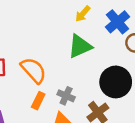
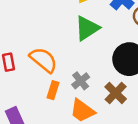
gray cross: (66, 96) -> (81, 81), turned 36

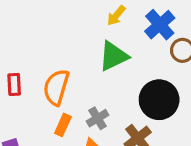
orange semicircle: (43, 60) -> (56, 87), turned -120

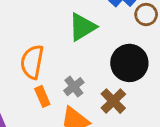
orange rectangle: (63, 125) -> (42, 96), turned -42

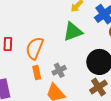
brown cross: (113, 101) -> (98, 87), moved

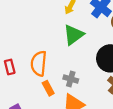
gray cross: (59, 70) -> (71, 79), turned -32

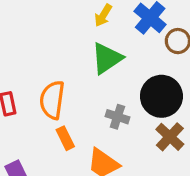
gray cross: (71, 79) -> (117, 117), moved

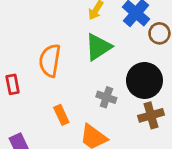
orange semicircle: (52, 100) -> (50, 61), moved
brown cross: (170, 137) -> (151, 115), turned 30

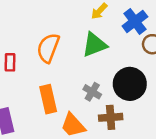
orange rectangle: (61, 115) -> (48, 99), size x1.5
brown cross: (151, 115) -> (111, 117), moved

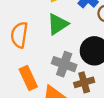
gray cross: (92, 92) -> (64, 64), size x1.5

